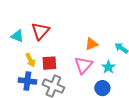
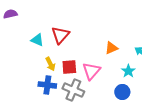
pink triangle: (83, 65) -> (91, 71), moved

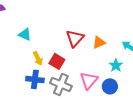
red triangle: (60, 35) -> (75, 38), moved
red square: (69, 67) -> (57, 61), turned 35
pink triangle: (91, 71) -> (89, 80), moved

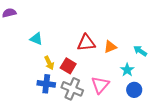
red triangle: (75, 38) -> (86, 43), turned 42
blue circle: (110, 86) -> (134, 90), moved

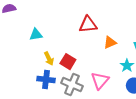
cyan triangle: (36, 39) -> (36, 35), turned -32
red triangle: (86, 43) -> (88, 25), moved

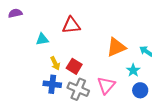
red triangle: (88, 25) -> (71, 25), moved
orange triangle: (110, 43) -> (116, 47), size x1.5

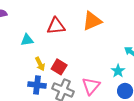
orange triangle: (116, 47) -> (92, 21), moved

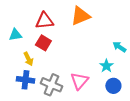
red square: (59, 67) -> (43, 43), moved

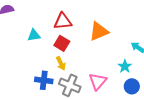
orange triangle: (80, 16) -> (99, 31), moved
yellow arrow: (28, 59) -> (61, 63), moved

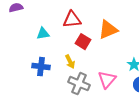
red square: (62, 43) -> (83, 42), moved
blue cross: (44, 80) -> (41, 67), moved

